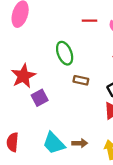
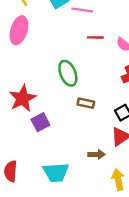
cyan trapezoid: (54, 143) -> (56, 172), turned -50
brown arrow: (80, 143) -> (97, 154), moved

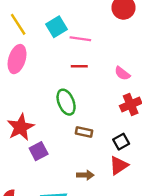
red line: (95, 37) -> (79, 66), moved
brown arrow: (97, 154) -> (85, 175), moved

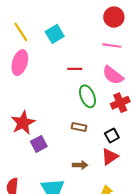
pink line: (80, 39) -> (112, 46), moved
pink semicircle: (122, 73) -> (113, 75), size x1.5
green ellipse: (66, 102) -> (87, 96), moved

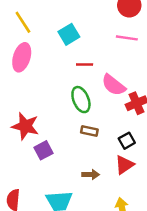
cyan square: (55, 34) -> (69, 34), moved
pink semicircle: (113, 75) -> (114, 85), moved
green ellipse: (87, 96) -> (81, 100), moved
red star: (23, 123) -> (25, 126), turned -30

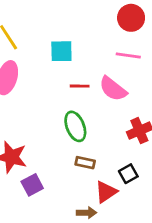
cyan square: (69, 34) -> (61, 51), turned 30
pink semicircle: (114, 85) -> (113, 89), moved
red triangle: (124, 165) -> (106, 192), moved

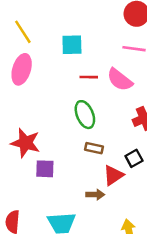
purple square: (32, 185) -> (45, 169), turned 30

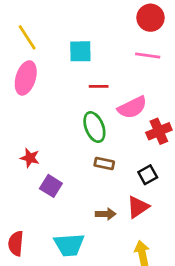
pink semicircle: (120, 80) -> (132, 107), moved, turned -64
red star: (25, 143) -> (30, 158), size x0.6
purple square: (45, 169) -> (51, 186), turned 30
red triangle: (113, 175) -> (138, 207), moved

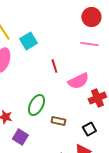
cyan square: (80, 51) -> (28, 41), moved, turned -30
red line: (99, 86) -> (54, 66), turned 72
green ellipse: (94, 127) -> (36, 105), moved, turned 50

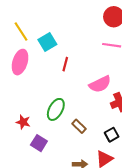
red line: (54, 66) -> (65, 64), moved, turned 32
brown rectangle: (58, 121) -> (79, 126), turned 32

